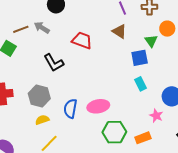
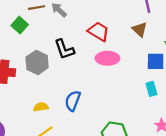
gray hexagon: (39, 96) -> (37, 62), moved
pink ellipse: (98, 106) -> (107, 58), moved

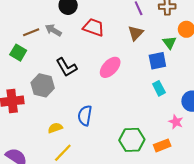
brown triangle: (140, 29) -> (136, 33), turned 42
red trapezoid: (99, 31) -> (94, 27), moved
pink ellipse: (107, 58) -> (110, 67), turned -35

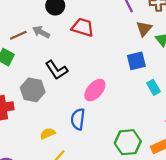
brown triangle: (136, 33) -> (144, 29), moved
blue square: (157, 61) -> (136, 61), moved
pink ellipse: (110, 67) -> (95, 90), moved

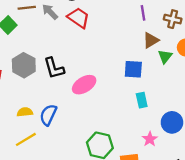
red trapezoid: (83, 27) -> (78, 18), moved
black L-shape: (56, 70) -> (54, 68), moved
blue semicircle: (78, 119) -> (48, 115), moved

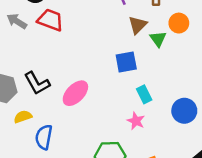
yellow semicircle: (25, 112) -> (23, 117), moved
pink star: (150, 139) -> (136, 121), moved

